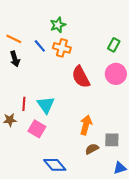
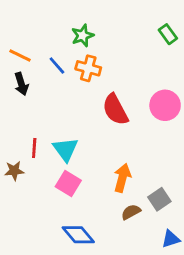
green rectangle: (114, 45) -> (168, 34), moved, turned -64
pink square: (37, 129) -> (68, 184), moved
gray square: (112, 140) -> (159, 199), turned -35

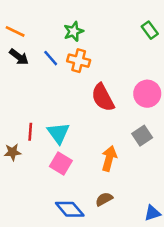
orange line: (20, 55) -> (15, 31), moved
black arrow: (21, 84) -> (19, 57), moved, turned -36
gray square: (159, 199) -> (142, 136), moved
brown semicircle: (131, 212) -> (104, 199), moved

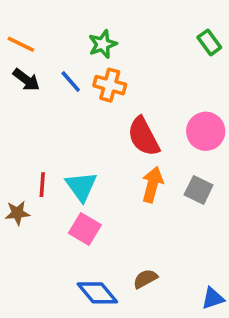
gray square: (142, 136) -> (199, 190), turned -30
orange arrow: (109, 158) -> (152, 185), moved

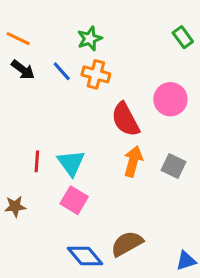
pink circle: (206, 131) -> (170, 99), moved
brown star: (17, 213) -> (15, 206), moved
brown semicircle: (145, 279) -> (127, 244), size x1.5

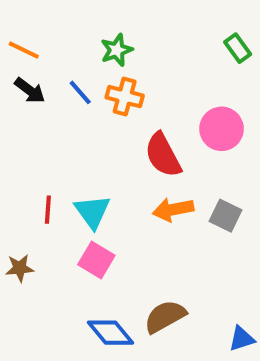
orange arrow: (133, 161) -> (173, 210), turned -116

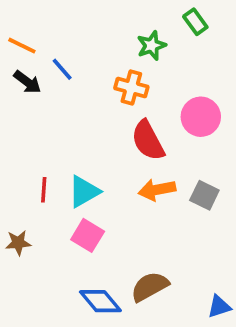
green rectangle: (238, 48) -> (195, 22), moved
green star: (117, 50) -> (151, 46), moved
blue line: (80, 92) -> (62, 69), moved
orange cross: (125, 97) -> (131, 88), moved
cyan triangle: (92, 212) -> (84, 192), turned 36

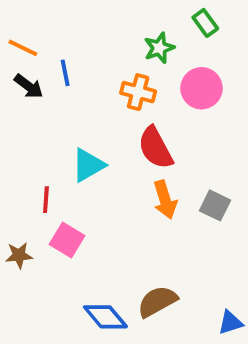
blue line: (62, 69) -> (65, 73), turned 30
pink circle: (201, 117) -> (201, 88), moved
orange arrow: (157, 190) -> (165, 200), turned -96
cyan triangle: (84, 192) -> (88, 165), moved
pink square: (88, 235) -> (67, 240), moved

